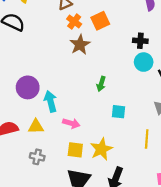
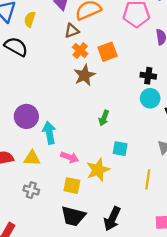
yellow star: (101, 149) -> (98, 170), moved

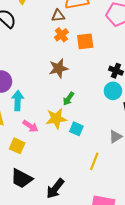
brown star: (84, 75) -> (59, 68), moved
yellow star: (98, 170) -> (56, 119), moved
yellow square: (72, 186) -> (17, 146), moved

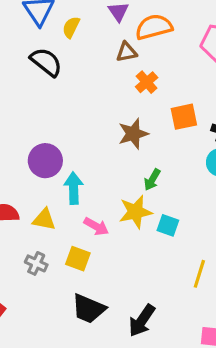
orange cross: (61, 35) -> (147, 82), moved
orange square: (85, 41) -> (184, 117), moved

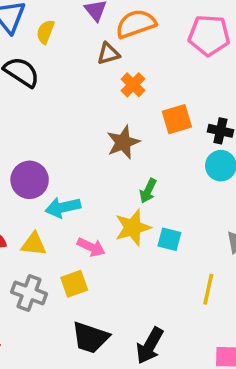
cyan arrow: (74, 188) -> (63, 207), turned -96
yellow square: (78, 259) -> (74, 284), turned -35
gray cross: (36, 263) -> (29, 293), size x1.4

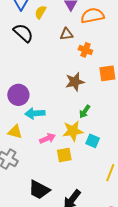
brown triangle: (108, 54) -> (67, 34), moved
orange cross: (133, 85) -> (85, 50), turned -32
pink arrow: (91, 247) -> (47, 138), turned -56
yellow square: (74, 284) -> (64, 155), moved

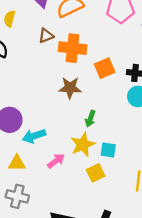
orange cross: (85, 50) -> (73, 48), size x1.6
brown star: (75, 82) -> (70, 88), turned 30
yellow square: (64, 155) -> (96, 173), moved

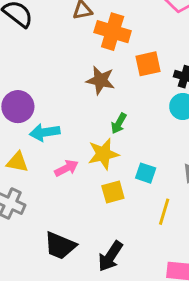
cyan square: (108, 150) -> (146, 173), moved

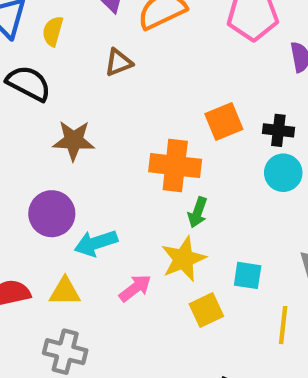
orange cross: (113, 32) -> (175, 166), moved
brown star: (100, 80) -> (74, 140), moved

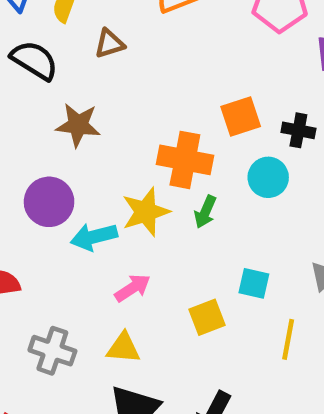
brown triangle: (119, 62) -> (109, 44), moved
cyan circle: (283, 173) -> (268, 177), moved
yellow star: (183, 259) -> (146, 212), moved
yellow triangle: (65, 292) -> (123, 348), moved

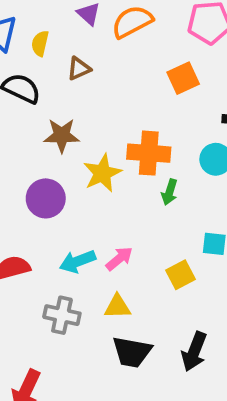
orange square: (241, 116) -> (183, 78), moved
yellow star: (146, 212) -> (102, 173), moved
cyan arrow: (94, 237) -> (77, 261), moved

